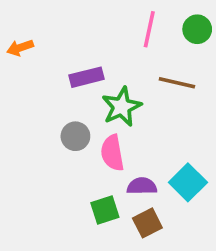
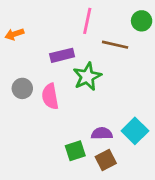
pink line: (149, 29) -> (87, 21), moved
brown line: (177, 83) -> (115, 45), moved
gray circle: (75, 136) -> (22, 88), moved
pink semicircle: (112, 153) -> (50, 96), moved

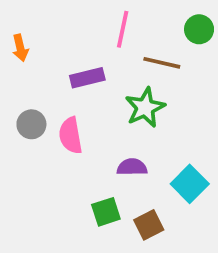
orange arrow: (14, 34) -> (20, 48), turned -84
green star: (87, 77) -> (145, 108), moved
purple semicircle: (102, 133) -> (132, 167), moved

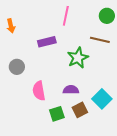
brown line: (162, 63) -> (100, 40), moved
pink semicircle: (71, 135) -> (39, 91), moved
brown square: (149, 225) -> (80, 110), moved

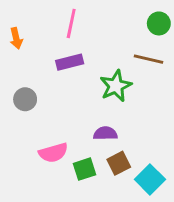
pink line: (66, 16) -> (71, 23), moved
pink semicircle: (39, 91) -> (53, 153), moved, turned -96
cyan square: (102, 99) -> (150, 179), moved

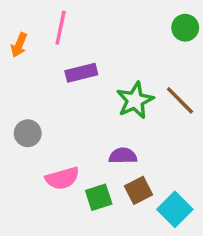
pink line: (71, 23) -> (61, 28), moved
orange arrow: (16, 38) -> (19, 45), turned 36
brown line: (148, 59) -> (180, 100), moved, turned 32
gray circle: (25, 99) -> (28, 133), moved

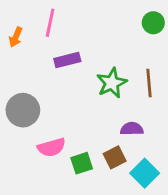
brown line: (180, 100) -> (149, 83), turned 40
gray circle: (28, 133) -> (23, 110), size x1.5
purple semicircle: (123, 156) -> (132, 129), moved

